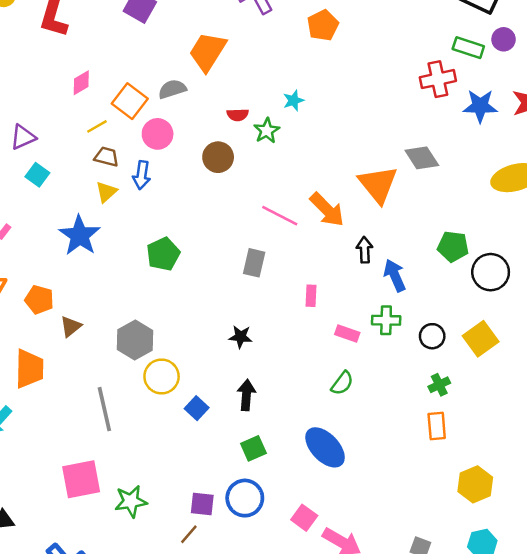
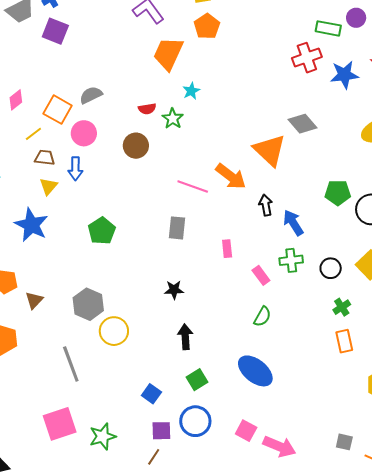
orange trapezoid: (208, 52) -> (168, 54), moved
pink rectangle: (347, 333) -> (261, 275), turned 42
blue square: (197, 408) -> (151, 394), moved

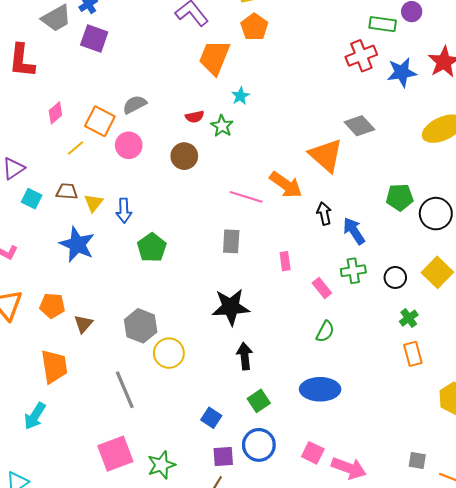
brown trapezoid: (45, 158) -> (67, 191), moved
blue arrow: (75, 169) -> (124, 211), moved
black star: (174, 290) -> (231, 307), size x1.8
blue ellipse: (255, 371) -> (320, 389), turned -36

